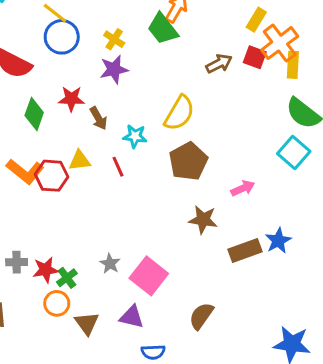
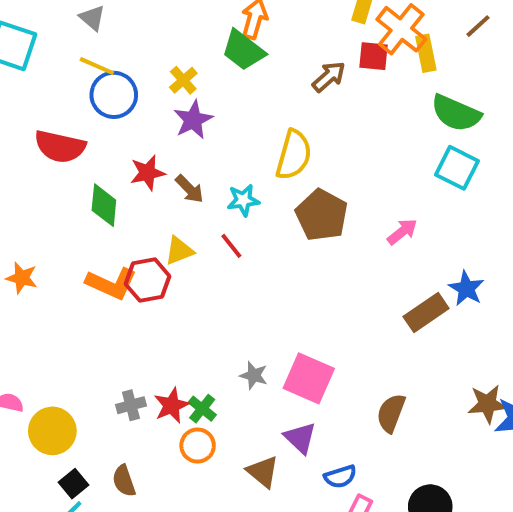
yellow cross: (114, 39) -> (183, 80), turned 30
brown star: (203, 220) -> (487, 404), moved
purple triangle: (132, 317) -> (300, 438), turned 45
brown triangle: (87, 323) -> (263, 472), moved

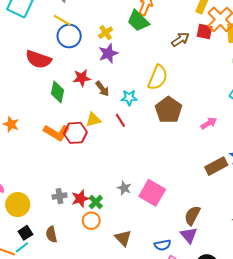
purple triangle: (300, 438) -> (189, 235), moved

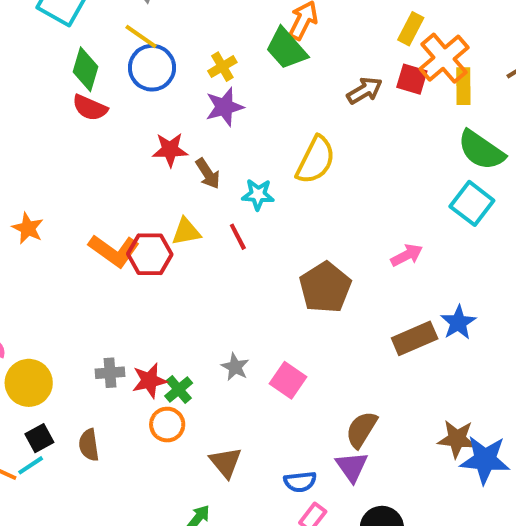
red semicircle: (38, 59) -> (90, 108), size x0.7
green diamond: (58, 92) -> (86, 69), moved
brown pentagon: (168, 110) -> (325, 287), moved
pink square: (152, 193) -> (288, 380), size x0.7

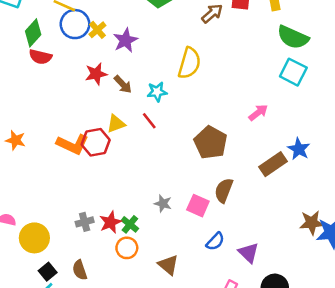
yellow cross: (222, 67) -> (97, 30), moved
green diamond: (86, 69) -> (33, 33), turned 36
brown semicircle: (361, 430) -> (224, 190), moved
blue semicircle: (300, 482) -> (215, 241), moved, turned -30

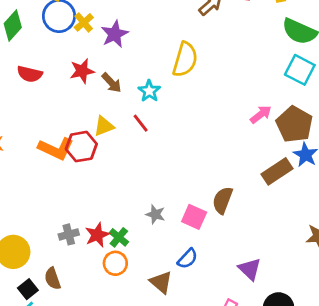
red semicircle: (40, 57) -> (30, 74), moved
cyan star: (157, 92) -> (149, 91), turned -30
brown pentagon: (210, 143) -> (294, 124), moved
blue semicircle: (215, 241) -> (188, 259), moved
brown semicircle: (80, 270) -> (53, 279), moved

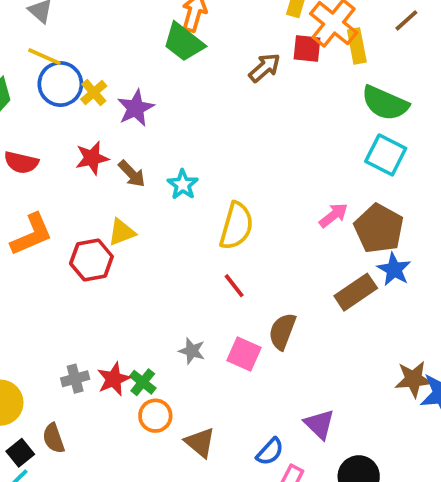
yellow semicircle: (185, 60) -> (236, 226), moved
red line: (141, 123) -> (234, 286), moved
orange L-shape: (56, 149) -> (32, 235), moved, turned -48
blue semicircle: (188, 259) -> (270, 452), moved
orange circle: (115, 263) -> (155, 416), moved

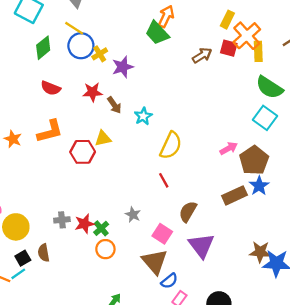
pink square: (244, 354) -> (162, 234), moved
purple triangle: (319, 424) -> (201, 246), moved, size x1.4
brown triangle: (200, 442) -> (155, 262), moved, size x1.4

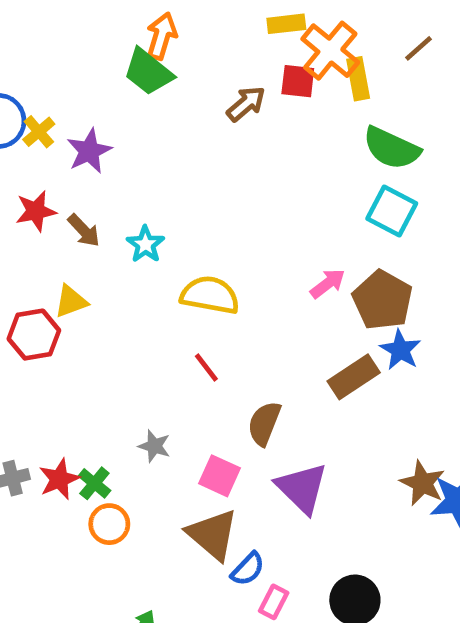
yellow rectangle: (227, 20) -> (286, 24), turned 66
yellow semicircle: (171, 145) -> (210, 295), turned -96
brown star: (260, 252) -> (423, 483), turned 30

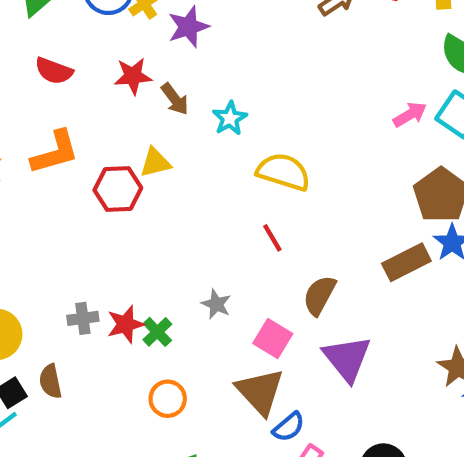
pink arrow: (328, 283) -> (410, 115), moved
orange circle: (109, 524) -> (168, 399), moved

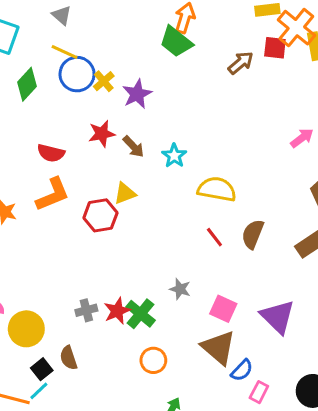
red semicircle: (54, 71) -> (51, 153), moved
brown semicircle: (319, 295) -> (253, 234), moved
green cross: (157, 332) -> (140, 314), size x1.4

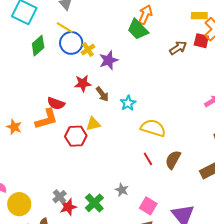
red semicircle: (51, 153) -> (56, 103), moved
gray cross: (86, 310) -> (60, 197), turned -32
red star: (117, 311) -> (68, 207), moved

